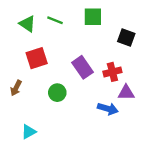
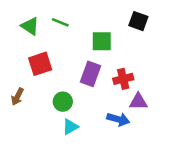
green square: (93, 17) -> (102, 41), moved
black square: (126, 38) -> (138, 21), moved
purple rectangle: (83, 67) -> (90, 74), turned 55
cyan triangle: (29, 132) -> (70, 127), moved

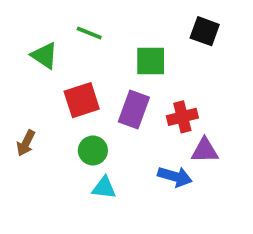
green triangle: (30, 26) -> (44, 55), moved
red square: (40, 64) -> (82, 100), moved
cyan triangle: (70, 127) -> (104, 188), turned 36

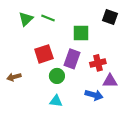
green triangle: (44, 55) -> (26, 19), moved, turned 42
brown arrow: (26, 143) -> (14, 77), turned 48
green circle: (93, 150) -> (57, 76), moved

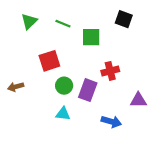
green line: (48, 18) -> (63, 24), moved
purple rectangle: (72, 59) -> (88, 90), moved
purple triangle: (110, 81) -> (138, 100), moved
blue arrow: (94, 95) -> (111, 122), moved

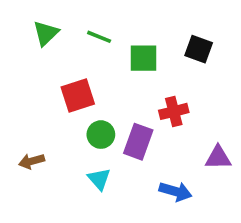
black square: (124, 19) -> (199, 49), moved
brown arrow: (16, 87) -> (32, 161), moved
cyan triangle: (63, 114) -> (99, 179), turned 42

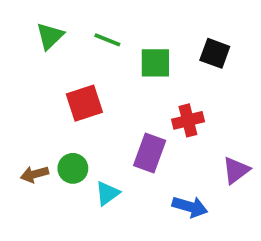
green circle: (101, 135) -> (73, 168), moved
purple triangle: (218, 158) -> (236, 170), turned -36
cyan triangle: (99, 179) -> (107, 193), turned 35

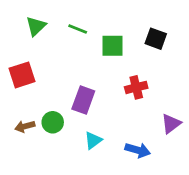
red square: (84, 103) -> (22, 75), moved
purple rectangle: (150, 153) -> (83, 100), moved
cyan triangle: (107, 193) -> (93, 140), moved

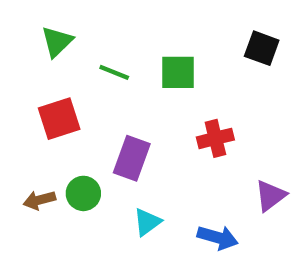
green line: (78, 29) -> (114, 72), moved
black square: (156, 39) -> (262, 48), moved
red square: (22, 75) -> (59, 119), moved

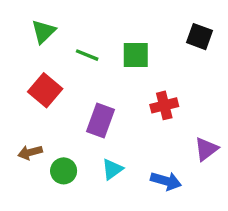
red square: (59, 119) -> (45, 90), turned -32
green circle: (83, 193) -> (64, 171), moved

